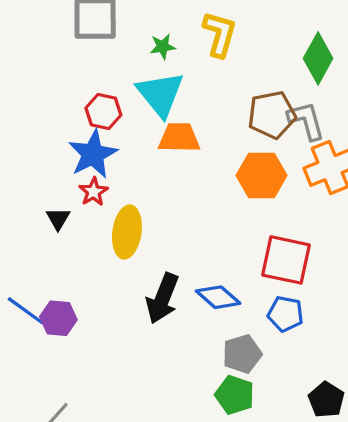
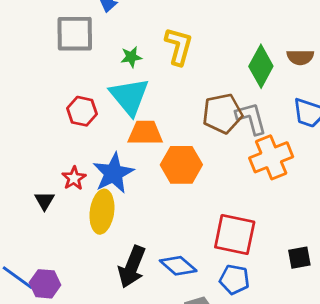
blue star: (93, 154) -> (113, 173), moved
orange hexagon: (262, 175) -> (181, 165), moved

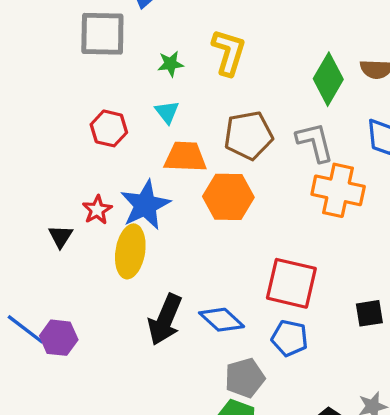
cyan triangle: (129, 96) -> (167, 112), size x0.5
brown pentagon: (222, 113) -> (248, 135), moved
orange cross: (271, 157) -> (338, 190), turned 33

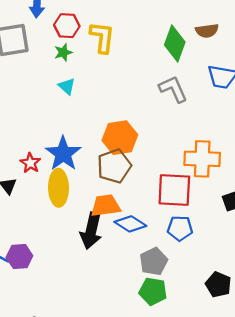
red hexagon: (109, 128) -> (67, 26), moved
brown pentagon: (248, 135) -> (114, 166), moved
orange trapezoid: (185, 157) -> (106, 206), moved
orange cross: (338, 190) -> (202, 159), moved

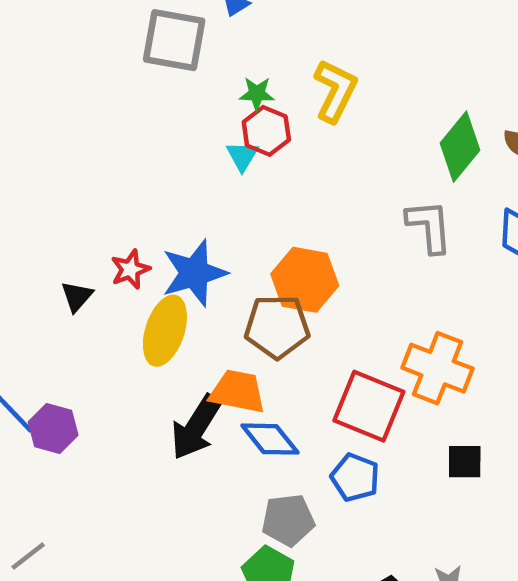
red hexagon: (67, 26) -> (266, 131), moved

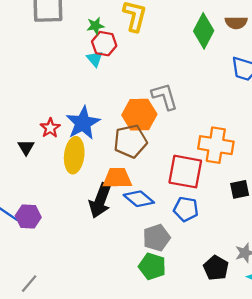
gray L-shape: (429, 226) -> (165, 96), moved

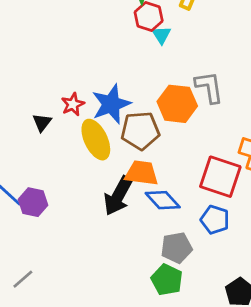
cyan triangle: (95, 59) -> (161, 35), moved
brown pentagon: (130, 141) -> (140, 131), moved
yellow ellipse: (74, 155) -> (96, 140), turned -40

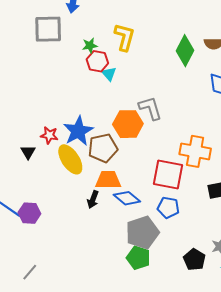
red star: (73, 104) -> (49, 135), turned -30
black arrow: (118, 196) -> (93, 200), size x0.6
gray pentagon: (177, 248) -> (142, 233), size x1.4

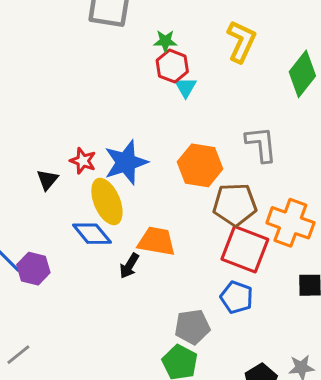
yellow L-shape: (124, 37) -> (241, 41), moved
gray L-shape: (150, 108) -> (261, 144), moved
brown pentagon: (103, 148) -> (235, 205), moved
blue diamond: (127, 198) -> (92, 234), moved
gray pentagon: (142, 233) -> (192, 327), size x0.7

